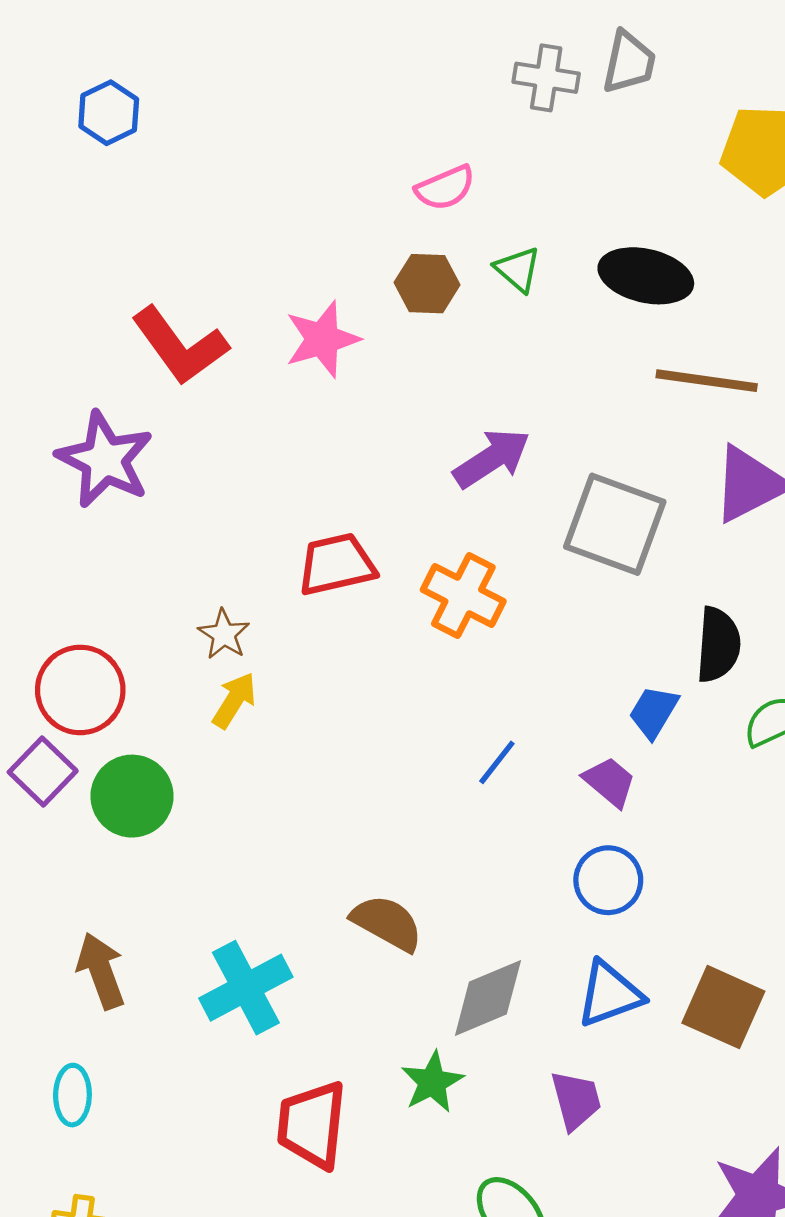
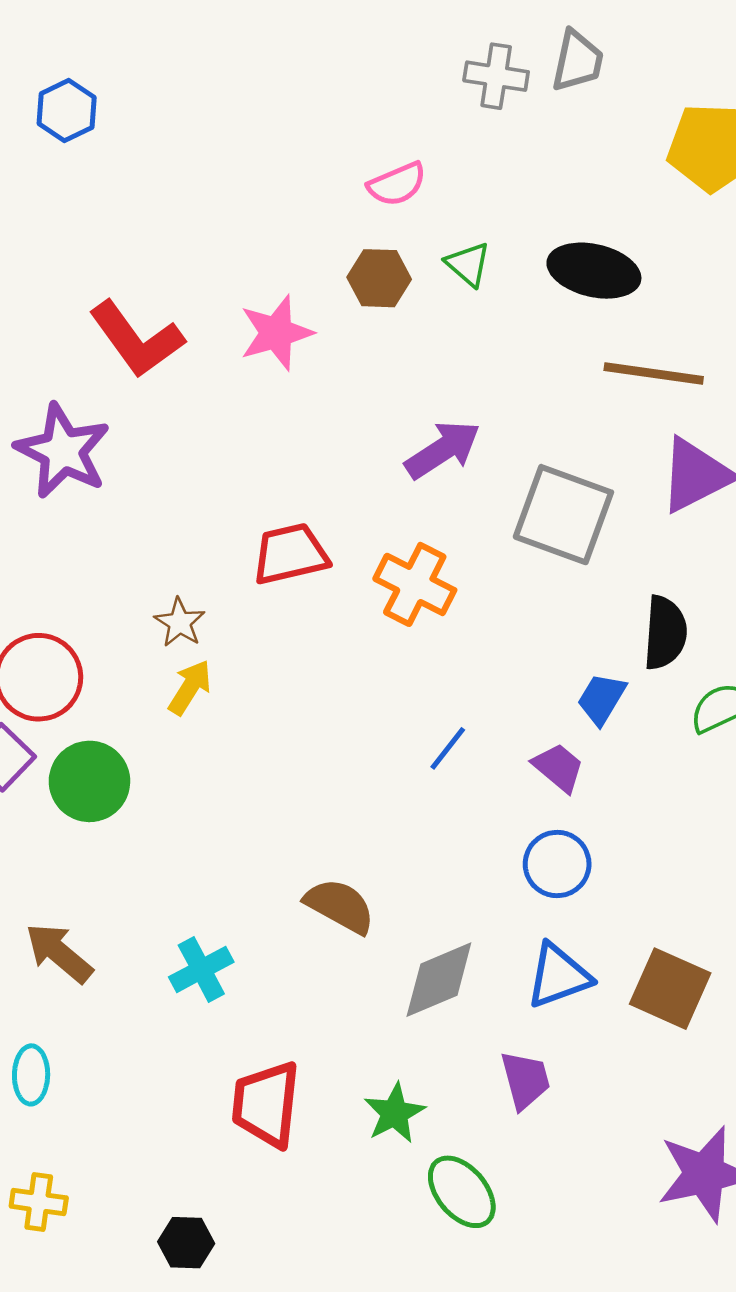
brown arrow: (101, 971) -> (59, 953), turned -30
cyan cross: (246, 988) -> (201, 969), size x0.7
green star: (432, 1082) -> (394, 1113), moved

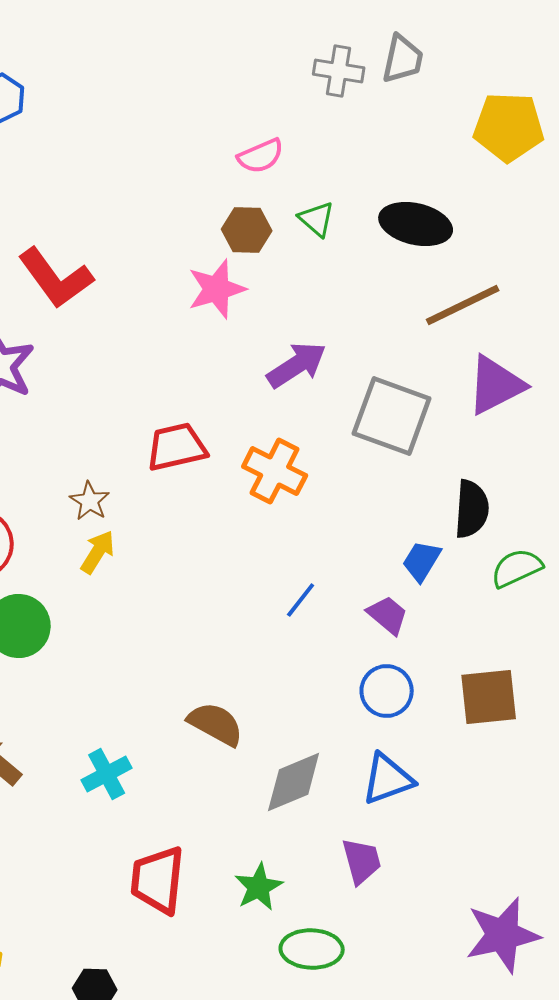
pink star: (276, 333) -> (217, 289), moved
brown line: (654, 374) -> (463, 305), turned -34
brown square: (670, 989) -> (489, 697), moved, turned -30
green ellipse: (462, 1192) -> (312, 949), turned -48

